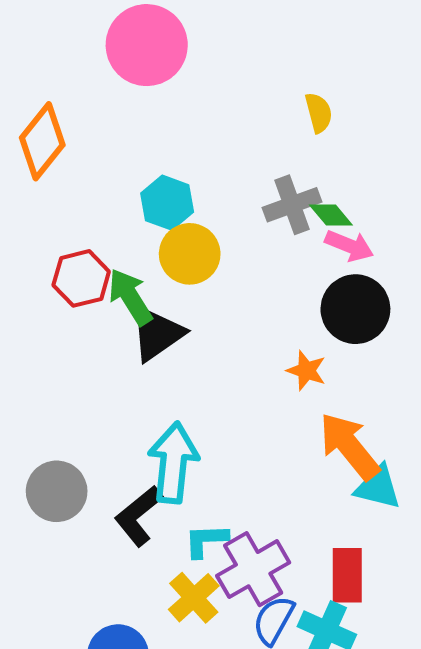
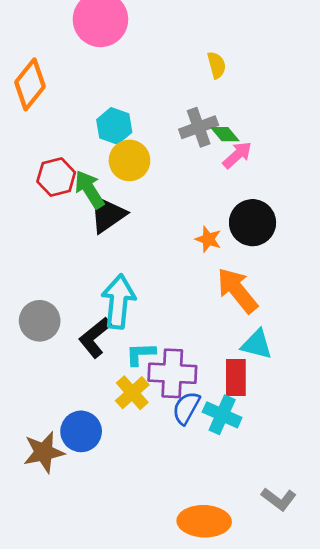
pink arrow: (349, 246) -> (237, 155), turned -64
black circle: (355, 309) -> (253, 223), moved
cyan triangle: (378, 487) -> (257, 344), moved
purple cross: (253, 569) -> (172, 373), turned 33

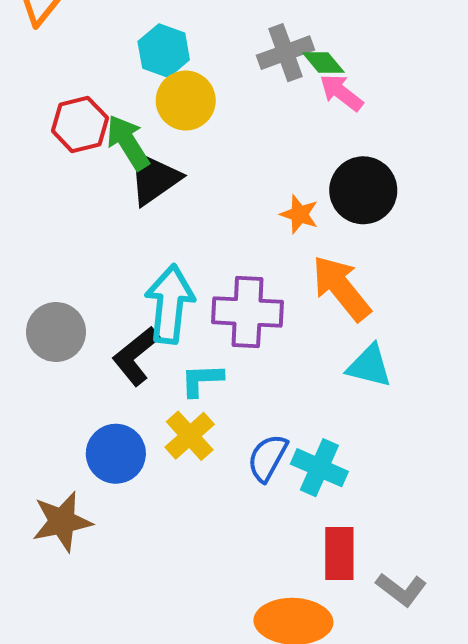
pink arrow: (237, 155) -> (341, 93), turned -100
purple cross: (172, 373) -> (248, 312), moved
red rectangle: (236, 377) -> (339, 553), moved
blue circle: (81, 431) -> (116, 454), moved

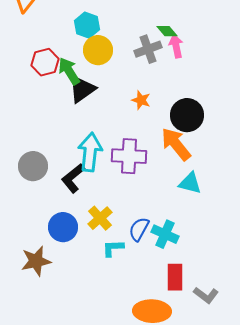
gray cross: (285, 53) -> (148, 49), moved
pink arrow: (341, 93) -> (176, 46), turned 40
black circle: (363, 190) -> (187, 115), moved
orange star: (299, 214) -> (141, 100), moved
cyan L-shape: (202, 380) -> (113, 248), moved

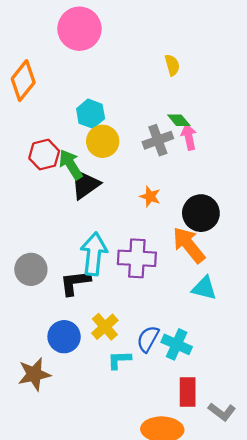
black L-shape: (73, 178) -> (75, 283), turned 32

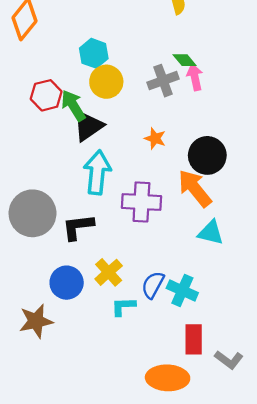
cyan arrow: (94, 254) -> (97, 172), moved
gray circle: (31, 269) -> (33, 213), size x1.4

